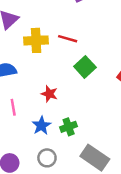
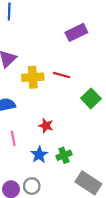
green square: (85, 67) -> (91, 98), moved
gray circle: (47, 158) -> (32, 186), moved

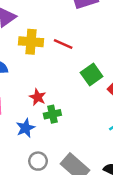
green cross: (64, 155) -> (52, 114), moved
gray circle: (32, 186) -> (38, 161), moved

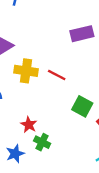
green square: (92, 75) -> (82, 106), turned -30
green cross: (52, 114) -> (42, 142), turned 35

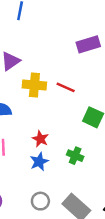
green cross: (42, 142) -> (75, 156), moved
blue star: (15, 154) -> (39, 162), moved

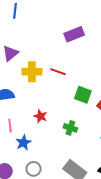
blue star: (39, 162) -> (23, 143), moved
gray circle: (40, 201) -> (34, 169), moved

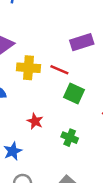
purple rectangle: (74, 34) -> (82, 42), moved
green square: (83, 95) -> (74, 93), moved

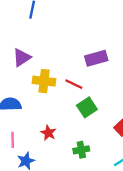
green square: (74, 93) -> (87, 107), turned 30
green cross: (70, 138) -> (81, 150), turned -35

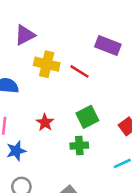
purple rectangle: (96, 58) -> (108, 46), turned 30
green square: (87, 107) -> (87, 117), moved

